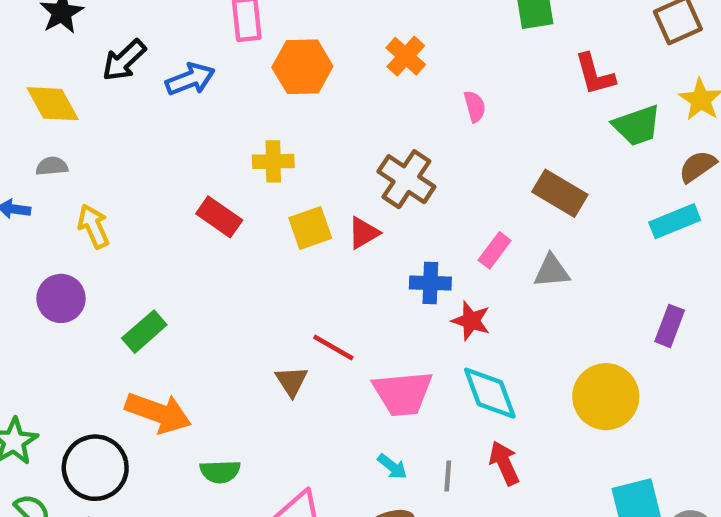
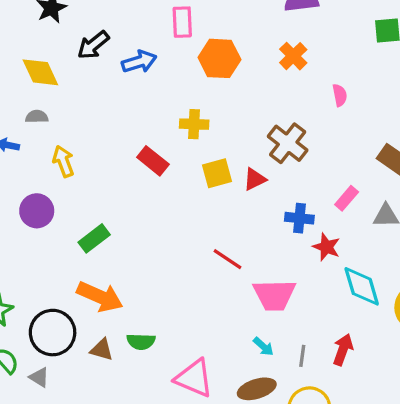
brown triangle: (292, 381) -> (102, 350), moved, turned -45
cyan diamond: (490, 393) -> (362, 286), moved
red arrow: (504, 463) -> (343, 350), turned 40

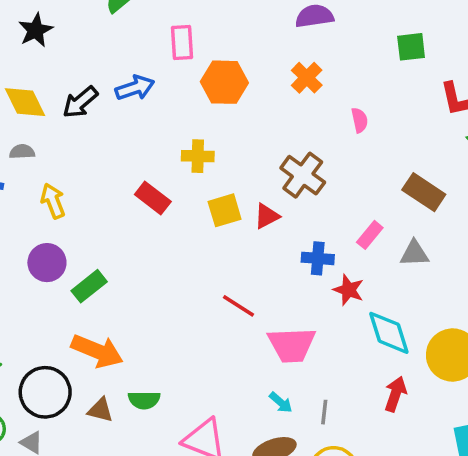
black arrow: (93, 45) -> (80, 102), moved
purple circle: (37, 211) -> (47, 263), moved
red arrow: (343, 350) -> (395, 394), moved

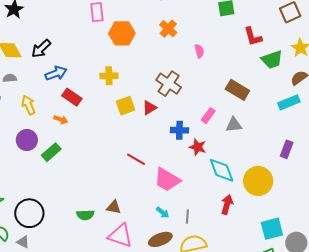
blue arrow: (135, 88) -> (56, 73), moved
red rectangle: (153, 198) -> (72, 97), moved
pink trapezoid: (292, 345) -> (167, 180), turned 36
orange arrow: (97, 351) -> (61, 120), moved, size x0.5
brown triangle: (100, 410) -> (114, 207), moved

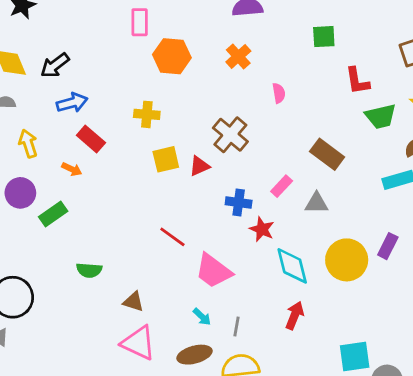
yellow circle: (258, 181) -> (347, 260), moved
green semicircle: (85, 215) -> (89, 270), moved

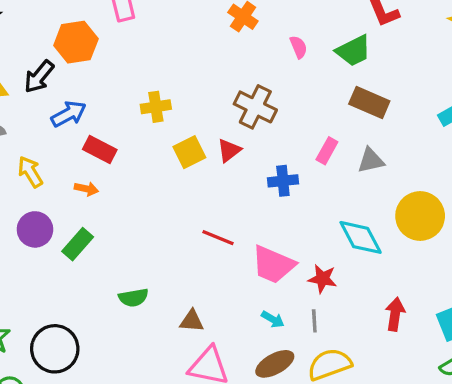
orange hexagon: (172, 56) -> (76, 42), moved
green trapezoid: (381, 116) -> (353, 51), moved
red star: (262, 229) -> (322, 279), moved
red arrow: (295, 315) -> (395, 314), moved

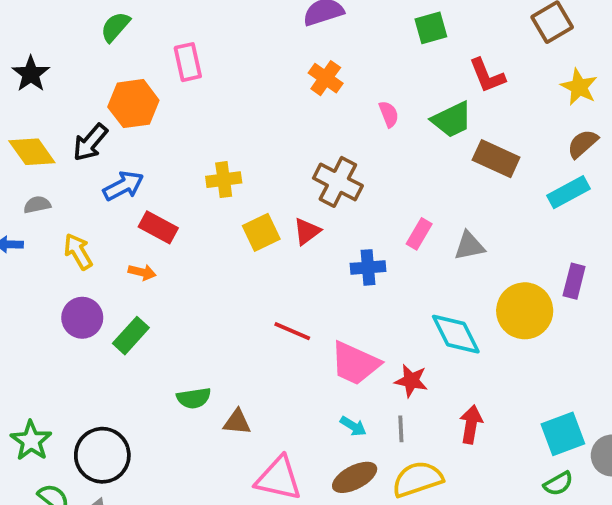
brown rectangle: (369, 102) -> (496, 159), moved
red arrow: (395, 314) -> (471, 424), moved
brown triangle: (192, 321) -> (237, 422), moved

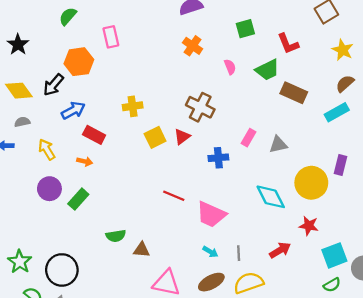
green square: (431, 28) -> (245, 29), moved
red star: (411, 381) -> (309, 226), moved
red arrow: (471, 424) -> (280, 250), turned 50

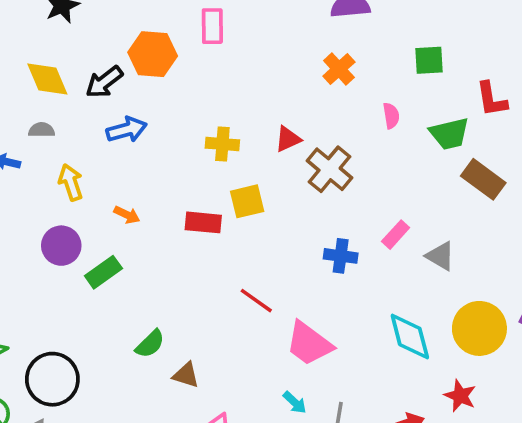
red rectangle: (94, 135) -> (203, 222), moved, turned -35
red triangle: (182, 137) -> (288, 139), moved
gray triangle: (278, 145) -> (440, 256), turned 30
green semicircle: (116, 236) -> (150, 344), turned -48

